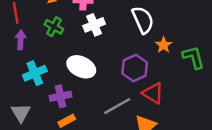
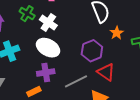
white cross: (94, 25) -> (48, 23), moved, turned -36
purple cross: (60, 96) -> (46, 73), moved

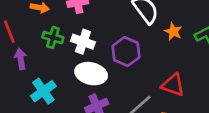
purple hexagon: (92, 51) -> (126, 52), moved

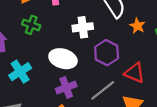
white cross: (83, 42) -> (83, 27), moved, turned -30
purple hexagon: (126, 52) -> (107, 53), moved

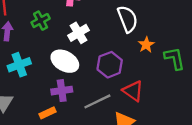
green cross: (31, 25) -> (41, 21), turned 30
white cross: (83, 27) -> (78, 33), moved, turned -36

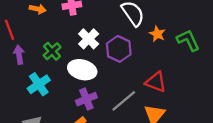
green cross: (41, 21) -> (52, 51), moved
purple hexagon: (110, 65) -> (119, 49), moved

